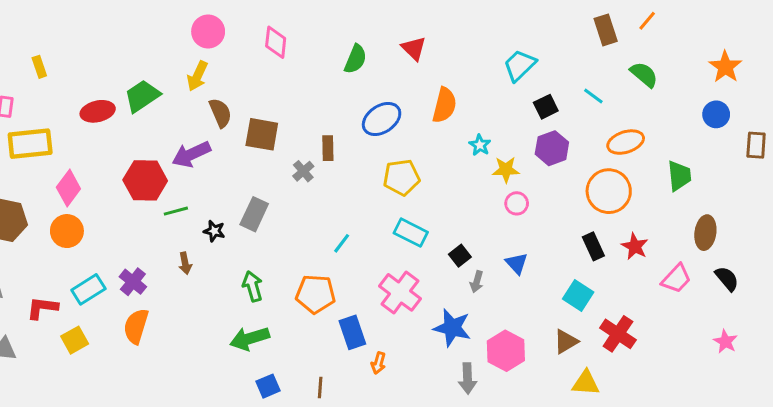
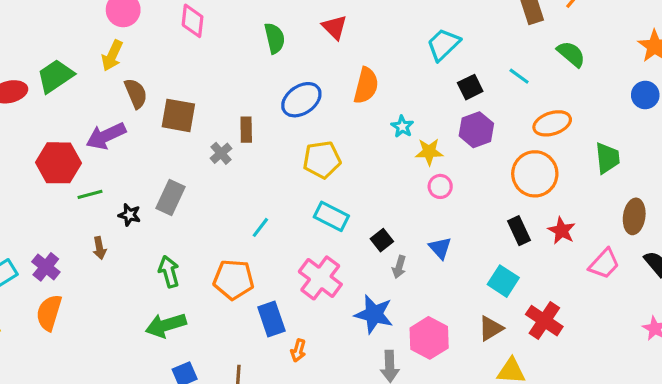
green semicircle: (355, 59) -> (275, 38), turned -36

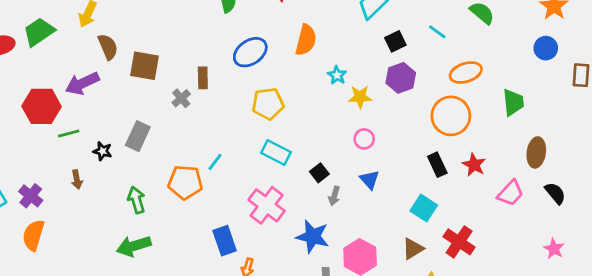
pink circle: (440, 186) -> (364, 139), moved
orange pentagon: (234, 280) -> (185, 182), moved

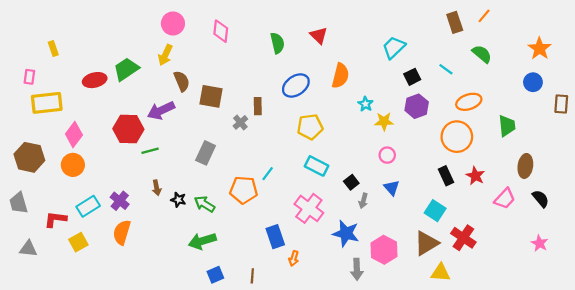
black star: (103, 151) -> (178, 200), moved
green arrow: (136, 200) -> (204, 204), turned -42
brown triangle: (413, 249) -> (426, 243), size x1.4

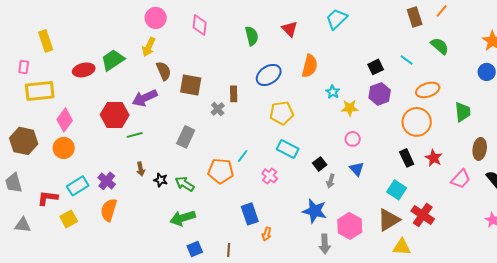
cyan trapezoid: (394, 47) -> (337, 19), moved
yellow rectangle: (53, 49) -> (46, 41), size x1.5
pink cross: (309, 208) -> (270, 176), moved, size x0.6

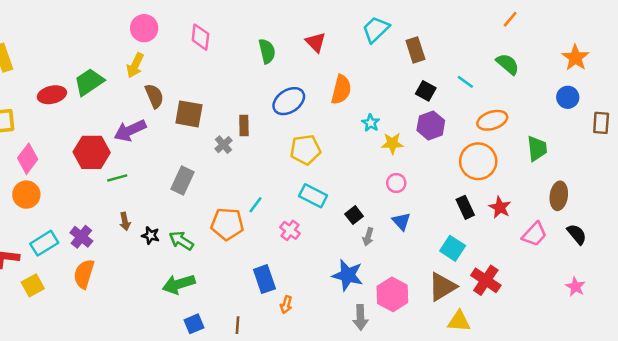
brown rectangle: (415, 17) -> (415, 50), moved
black square: (376, 67) -> (426, 91), turned -35

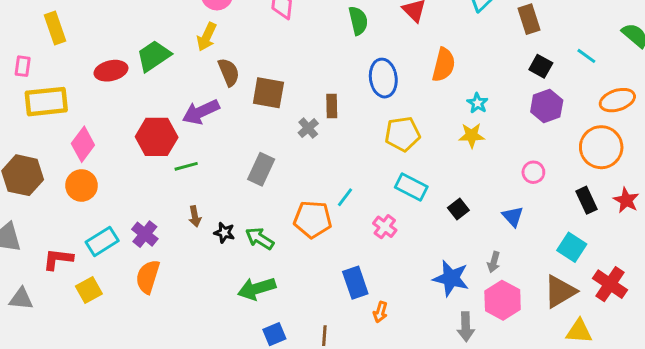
blue ellipse: (289, 101) -> (383, 78), turned -64
yellow star: (392, 143) -> (472, 135), moved
pink circle: (396, 183) -> (533, 172), moved
gray arrow: (368, 237) -> (494, 262), moved

